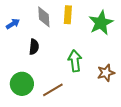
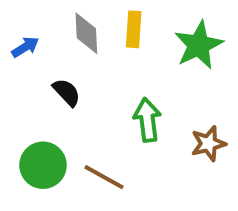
black semicircle: (34, 47) -> (67, 92), turned -49
brown line: (53, 90) -> (104, 177), turned 60

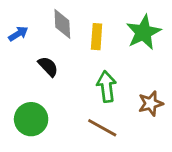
yellow rectangle: (134, 29) -> (97, 37), moved
brown line: (104, 177) -> (102, 128), moved

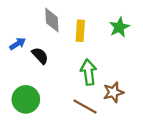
green star: (144, 32) -> (119, 27), size x0.7
blue arrow: (18, 34) -> (18, 44), moved
brown star: (151, 104) -> (113, 92), moved

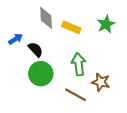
yellow rectangle: (80, 31) -> (71, 27), turned -72
brown star: (113, 92) -> (101, 82), turned 30
green circle: (26, 99) -> (41, 74), moved

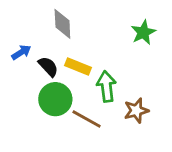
yellow rectangle: (71, 27) -> (78, 67), moved
brown star: (101, 82) -> (136, 111), turned -30
brown line: (75, 95) -> (87, 119), moved

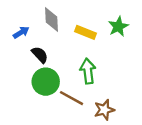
blue arrow: (21, 52) -> (21, 32), moved
yellow rectangle: (78, 67) -> (86, 32), moved
brown star: (136, 111) -> (104, 110), moved

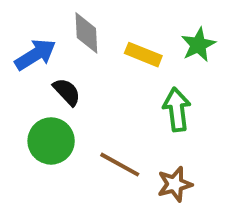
blue arrow: (21, 32) -> (35, 55), size x1.5
green arrow: (88, 71) -> (177, 110), moved
green circle: (46, 82) -> (51, 141), moved

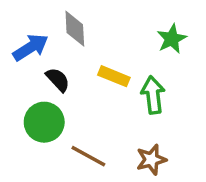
yellow rectangle: (143, 55) -> (114, 76), moved
brown line: (120, 165) -> (88, 156), moved

